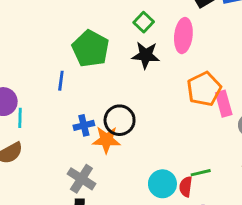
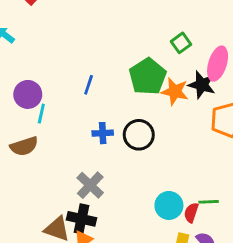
green pentagon: (91, 49) -> (148, 76), moved
black star: (146, 55) -> (202, 85), moved
orange star: (106, 140) -> (175, 91), moved

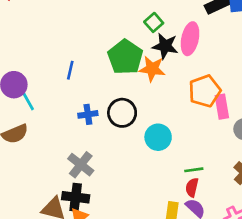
black star: (202, 85) -> (165, 46), moved
cyan line: (41, 114) -> (28, 102), turned -36
cyan circle: (169, 205) -> (158, 137), moved
red semicircle: (191, 213) -> (192, 187), moved

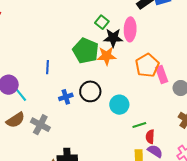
gray cross: (81, 165) -> (40, 125), moved
green line: (194, 170) -> (139, 125), moved

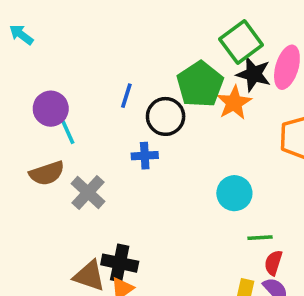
green square: (102, 22) -> (241, 42), size x1.6
orange star: (107, 56) -> (234, 103), turned 30
black circle: (90, 91) -> (166, 116), moved

